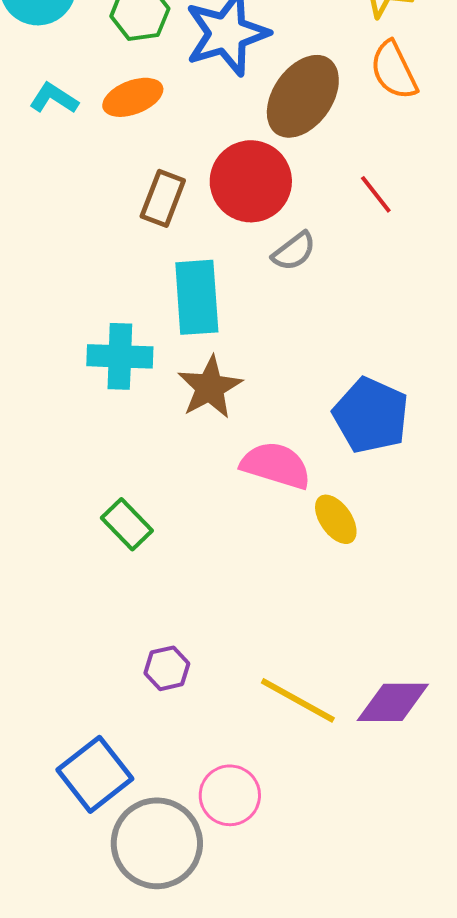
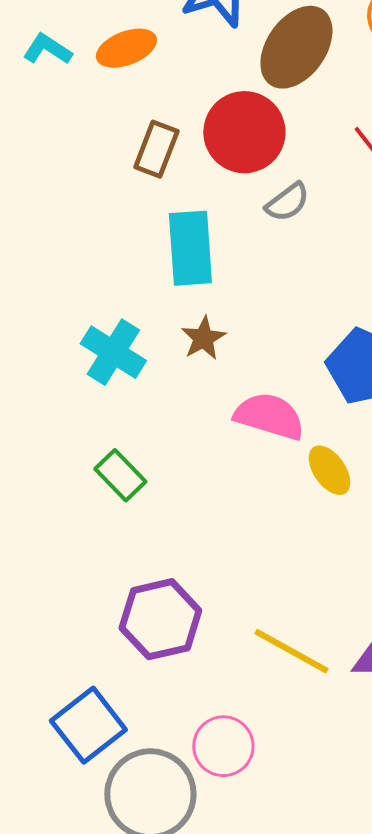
cyan cross: (120, 356) -> (113, 352), moved, turned 30
brown star: (210, 387) -> (203, 338), size x0.7
purple hexagon: (167, 668) -> (160, 619), size x1.8

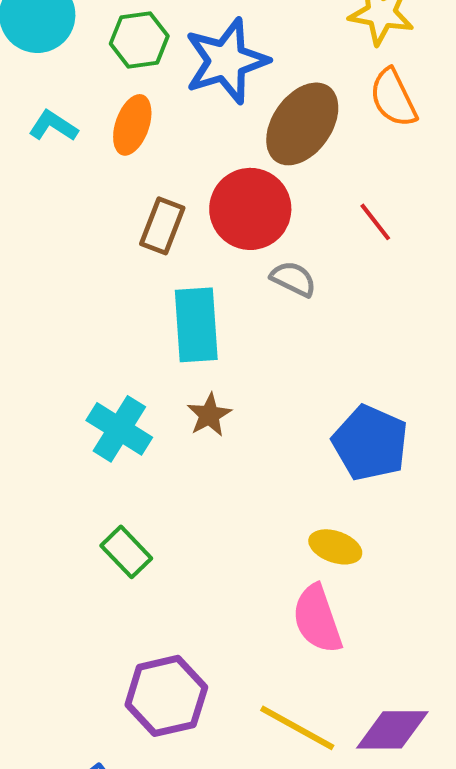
orange ellipse: (126, 48) -> (132, 125), turned -50
gray semicircle: (287, 202) -> (293, 279), turned -117
pink semicircle: (269, 416) -> (317, 619), moved, turned -126
yellow ellipse: (329, 470) -> (335, 547), turned -36

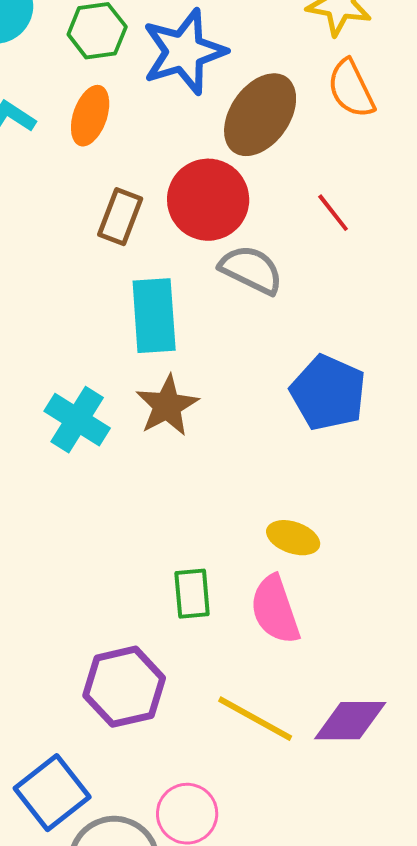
gray semicircle: (293, 279) -> (251, 270), size x1.4
brown star: (209, 415) -> (167, 406), size x1.4
blue pentagon: (370, 443) -> (328, 393), moved
green rectangle: (126, 552) -> (192, 594), moved, turned 39

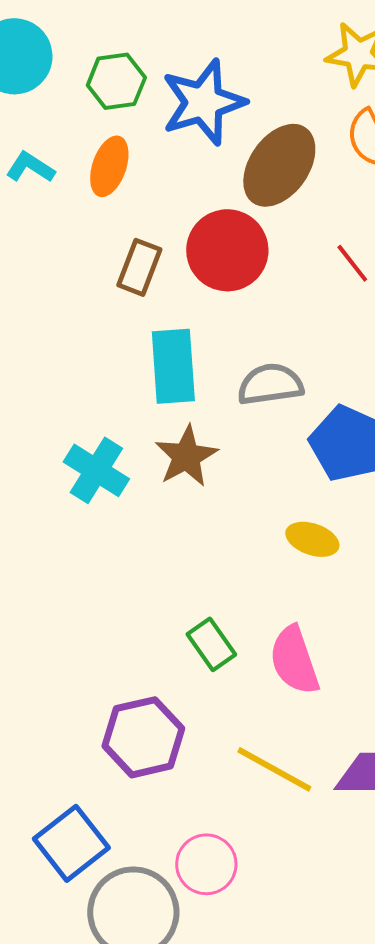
gray semicircle: (251, 270) -> (270, 384), moved, turned -34
yellow ellipse: (293, 538) -> (312, 539), moved
green rectangle: (192, 594) -> (211, 644), turned -30

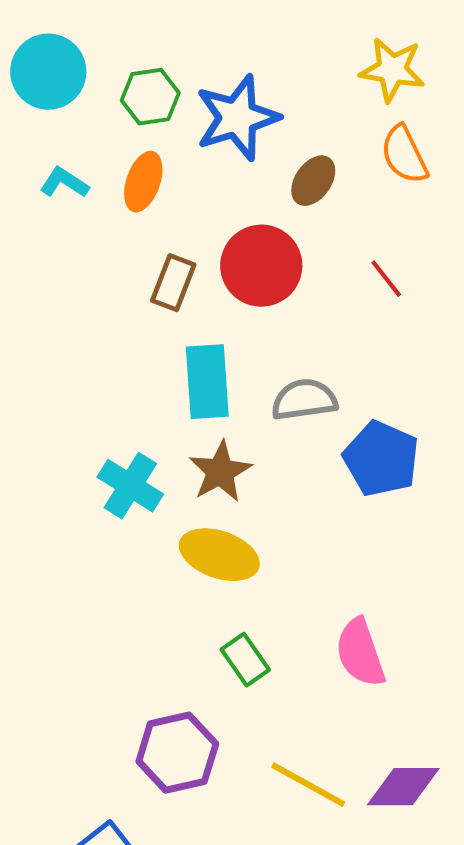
brown ellipse: (279, 165) -> (313, 181), size x0.6
yellow ellipse: (312, 539) -> (219, 555), moved, size x1.5
pink semicircle: (294, 660) -> (360, 653), moved

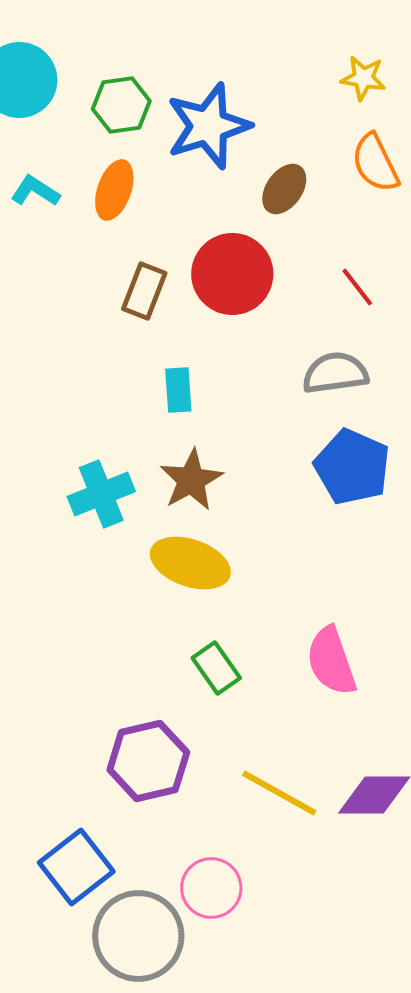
yellow star: (392, 70) -> (363, 78), size x0.7
cyan rectangle: (207, 382) -> (178, 390), size x0.6
gray semicircle: (304, 400) -> (335, 373), moved
cyan cross: (130, 486) -> (101, 494), turned 36

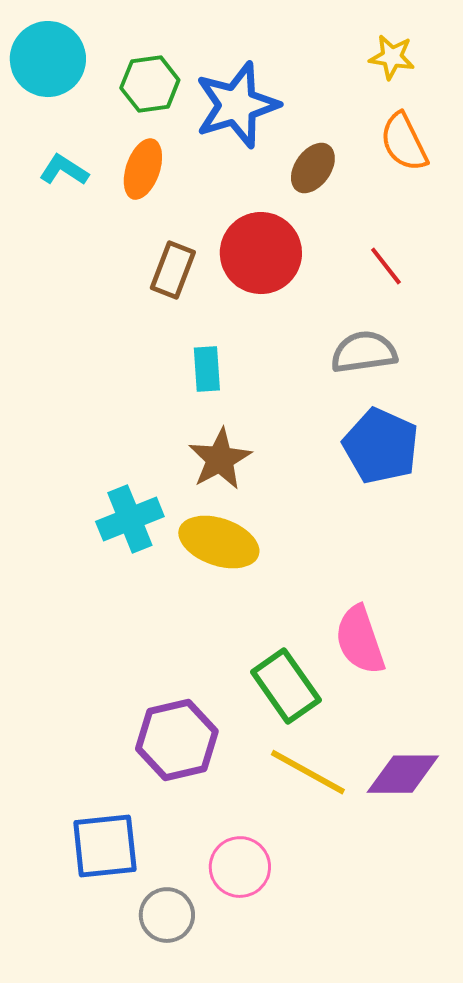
cyan cross: (101, 494) -> (130, 519), moved
green rectangle: (216, 668) -> (286, 686), moved, size x1.4
blue square: (76, 867) -> (105, 846), turned 32
gray circle: (138, 936) -> (167, 915), size x0.6

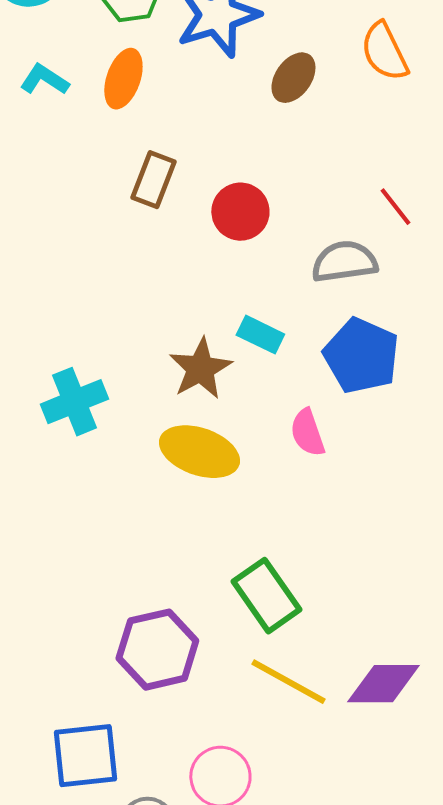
red circle: (261, 253) -> (240, 212), moved, size x0.7
red line: (386, 266) -> (395, 207), moved
cyan rectangle: (207, 369) -> (260, 335), moved, turned -60
cyan cross: (130, 519) -> (74, 402), moved
pink semicircle: (360, 640) -> (307, 433), moved, size x0.7

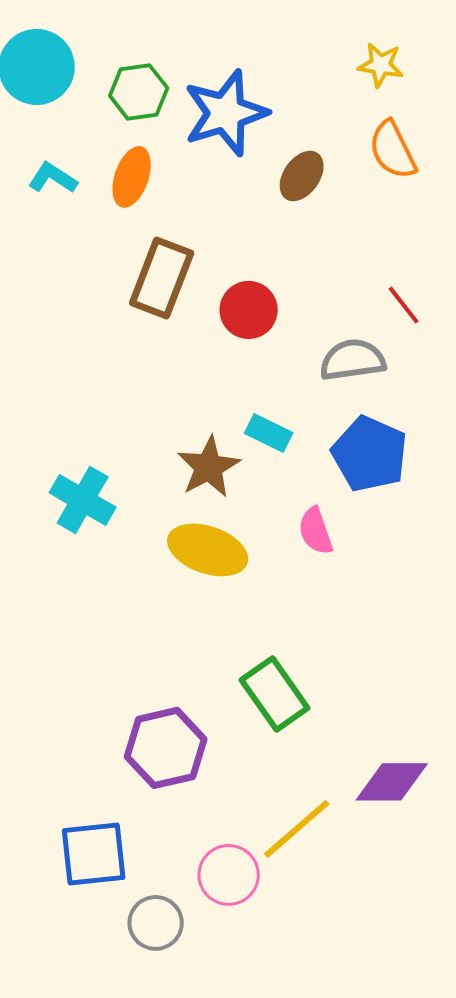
brown rectangle: (153, 180) -> (162, 278), size x1.4
cyan cross: (74, 402) -> (83, 500), turned -38
yellow line: (288, 682) -> (297, 829), moved, turned -70

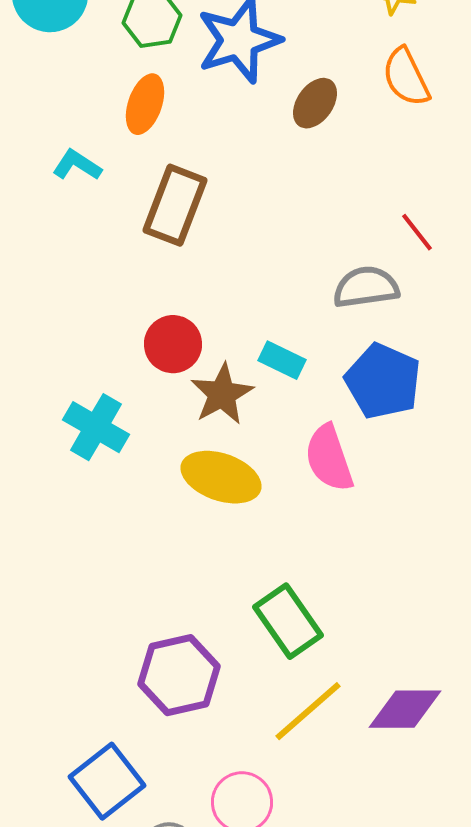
cyan L-shape: (53, 178) -> (77, 165), moved
red circle: (249, 310) -> (173, 344), moved
pink semicircle: (316, 531) -> (329, 458), size x1.4
yellow line: (297, 829) -> (308, 711), moved
blue square: (94, 854) -> (107, 781), turned -32

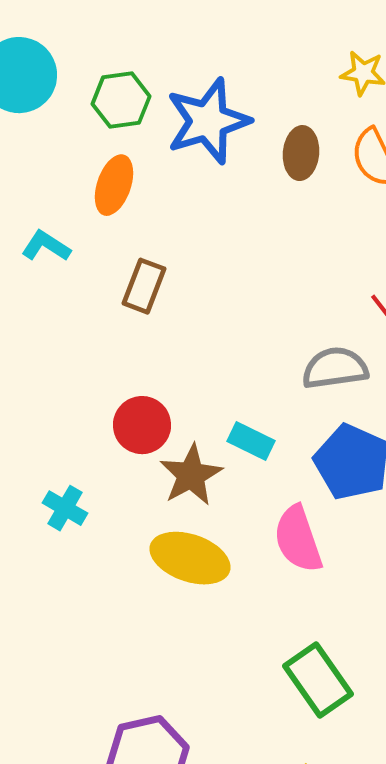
brown ellipse: (315, 103) -> (301, 153), moved, turned -30
brown rectangle: (175, 205) -> (144, 286), size x0.7
cyan cross: (96, 427) -> (65, 508), size x0.7
green rectangle: (288, 621) -> (318, 680), moved

